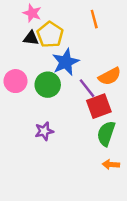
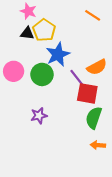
orange line: (94, 19) -> (93, 15), moved, turned -42
red square: (99, 106) -> (87, 93), turned 30

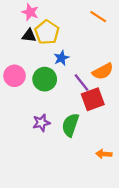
blue star: (58, 54) -> (61, 58), size x0.6
red square: (87, 93) -> (93, 99), turned -30
green semicircle: (94, 118) -> (70, 125), moved

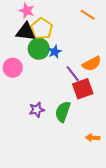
black triangle: (29, 36) -> (26, 32), size x1.5
green circle: (45, 79) -> (39, 49), moved

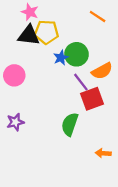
yellow pentagon: (42, 29) -> (46, 32), turned -30
green circle: (39, 49) -> (76, 54), moved
purple star: (37, 110) -> (15, 122), moved

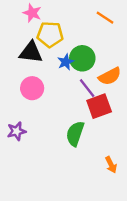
black triangle: (29, 35) -> (31, 52), moved
pink circle: (14, 75) -> (32, 88), moved
orange arrow: (103, 153) -> (111, 165), turned -120

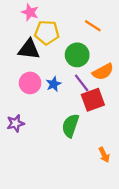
orange line: (105, 18) -> (93, 26), moved
blue star: (66, 62) -> (54, 84), moved

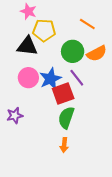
orange semicircle: (103, 72) -> (97, 53), moved
blue star: (54, 84) -> (50, 79), size x1.5
red square: (93, 100) -> (63, 93), moved
orange arrow: (104, 155) -> (64, 145), moved, turned 32

